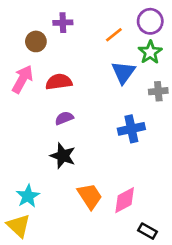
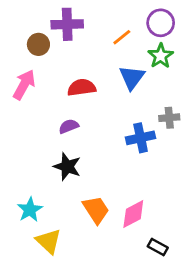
purple cross: (63, 23) -> (67, 24), size x1.5
red semicircle: (59, 82) -> (82, 88), moved
gray cross: (158, 91) -> (169, 118), moved
yellow triangle: (18, 226) -> (49, 241), moved

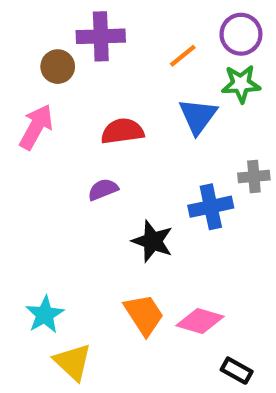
green star: (161, 56) -> (241, 84), turned 30
black star: (67, 167) -> (153, 241), moved
pink diamond: (133, 214) -> (200, 321), turned 44

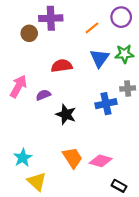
green star: (241, 84) -> (124, 54), moved
pink arrow: (36, 127) -> (18, 86), moved
purple semicircle: (103, 189) -> (43, 95), moved
black star: (153, 241) -> (66, 114), moved

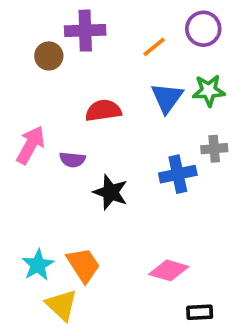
purple semicircle: (43, 95) -> (72, 160), turned -152
orange trapezoid: (72, 158) -> (83, 265), moved
black rectangle: (119, 186) -> (200, 312), turned -32

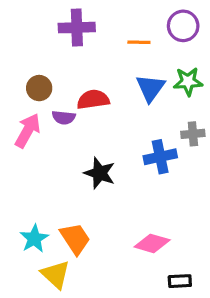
orange line: (154, 47) -> (139, 42), turned 40
brown circle: (49, 56) -> (39, 88), moved
purple semicircle: (72, 160) -> (64, 117), moved

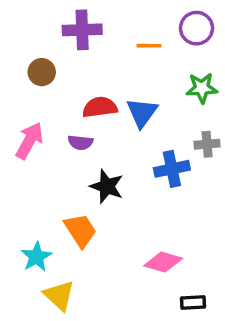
brown circle: (39, 88) -> (42, 72), moved
blue triangle: (150, 88) -> (142, 113), moved
purple semicircle: (64, 117) -> (80, 142), moved
orange trapezoid: (75, 239) -> (80, 230), moved

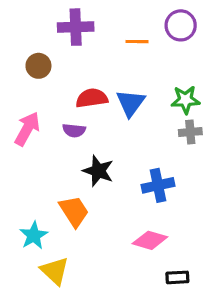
green star: (202, 88) -> (185, 100), moved
blue cross: (172, 169) -> (158, 185), moved

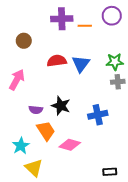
purple cross: (76, 27) -> (62, 19), moved
purple semicircle: (74, 130) -> (36, 110), moved
pink diamond: (150, 240) -> (70, 145), moved

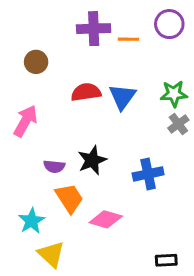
gray cross: (118, 82) -> (178, 124), turned -32
black star: (61, 106) -> (92, 160), turned 30

